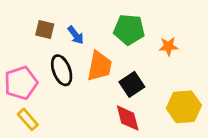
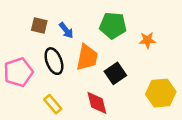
red diamond: (128, 118) -> (97, 103), moved
yellow rectangle: (28, 119) -> (53, 104), moved

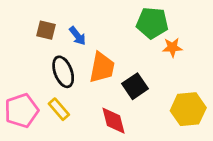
green pentagon: (113, 25) -> (152, 23), moved
pink pentagon: (18, 72) -> (22, 111), moved
yellow rectangle: (53, 104) -> (59, 109), moved

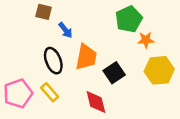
green pentagon: (152, 23) -> (129, 19), turned -30
brown square: (46, 30) -> (44, 12), moved
yellow hexagon: (188, 109) -> (159, 70), moved

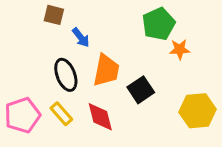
yellow hexagon: (159, 70) -> (198, 111), moved
red diamond: (96, 102) -> (100, 117), moved

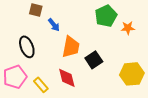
orange star: (180, 49) -> (128, 28), moved
black ellipse: (66, 75) -> (27, 47), moved
yellow rectangle: (61, 114) -> (41, 85), moved

